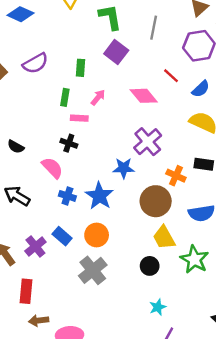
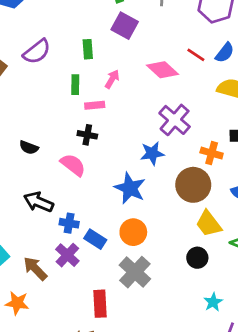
red line: (171, 76) -> (196, 55), moved
blue cross: (67, 196) -> (69, 223), moved
red rectangle: (26, 291) -> (100, 304), moved

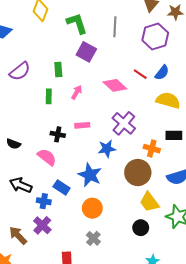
pink rectangle: (95, 105) -> (82, 125), moved
blue rectangle: (95, 239) -> (62, 187), moved
gray cross: (135, 272) -> (93, 238), size x0.6

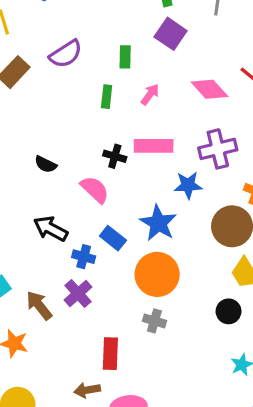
purple cross: (124, 123) -> (218, 149), turned 30
pink rectangle: (82, 125) -> (154, 146), size x1.6
orange circle: (92, 208) -> (157, 274), size x1.4
gray cross: (93, 238) -> (154, 321), turned -32

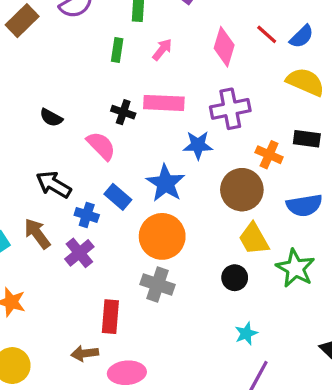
pink diamond: (209, 89) -> (224, 47), turned 57
brown arrow: (39, 305) -> (37, 234), moved
gray cross: (154, 321) -> (157, 285), size x1.4

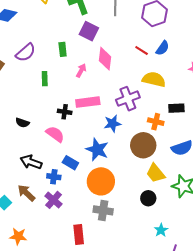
pink diamond: (224, 47) -> (105, 59), moved
green rectangle: (117, 50) -> (45, 79), moved
yellow semicircle: (305, 82) -> (154, 79), moved

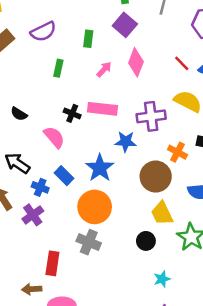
cyan star: (161, 230) -> (162, 279), moved

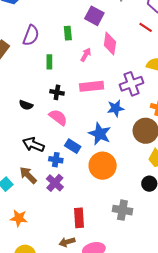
purple semicircle: (43, 32) -> (31, 35), turned -30
red line: (182, 63) -> (146, 27), moved
black cross: (72, 113) -> (57, 92), moved
gray cross: (89, 242) -> (122, 210), moved

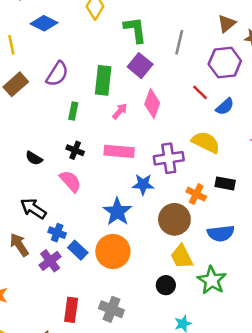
green rectangle: (68, 33) -> (103, 80), size x1.6
blue rectangle: (73, 146) -> (78, 250), moved
gray cross: (122, 210) -> (111, 309), moved

